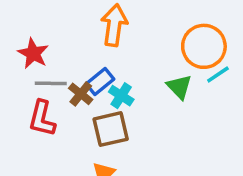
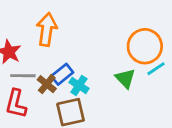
orange arrow: (114, 25) -> (47, 29), moved

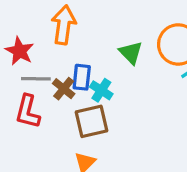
blue rectangle: (62, 74) -> (82, 77), turned -45
green triangle: (125, 78) -> (131, 53), moved

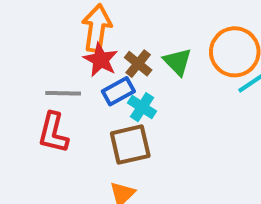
red star: (19, 51) -> (101, 60), moved
blue rectangle: (82, 77) -> (118, 91), turned 55
brown cross: (64, 89) -> (138, 64), moved

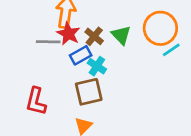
gray line: (63, 93) -> (48, 42), moved
red L-shape: (53, 133) -> (36, 101), moved

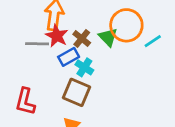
orange circle: (160, 28) -> (126, 25), moved
cyan line: (171, 50) -> (153, 41), moved
brown square: (89, 92) -> (76, 92), turned 36

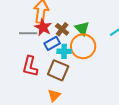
orange circle: (126, 25) -> (83, 46), moved
cyan cross: (84, 67) -> (64, 51), turned -32
red L-shape: (25, 102) -> (30, 66), moved

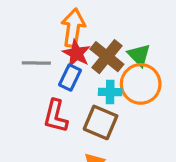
brown cross: (62, 29) -> (107, 57), size x1.5
gray line: (28, 33) -> (36, 63), moved
blue rectangle: (52, 43) -> (70, 77), moved, turned -35

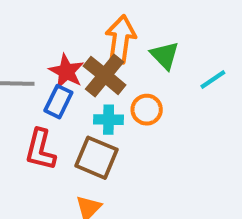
orange arrow: (73, 28) -> (121, 39), moved
green triangle: (139, 55) -> (165, 55), moved
orange circle: (141, 84) -> (147, 110), size x0.6

